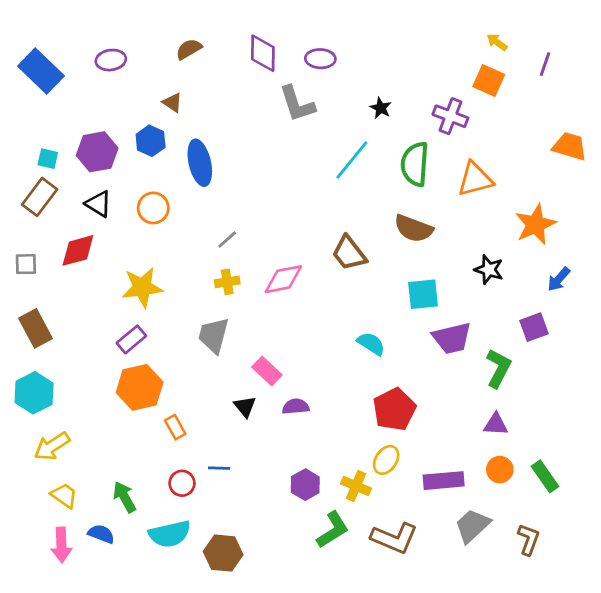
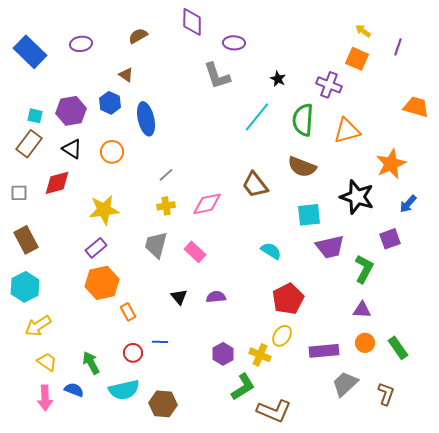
purple diamond: (263, 53) -> (192, 22), moved
black star: (489, 270) -> (357, 197), size x1.6
pink rectangle: (267, 371) -> (195, 252), moved
brown L-shape: (394, 538) -> (274, 411), moved

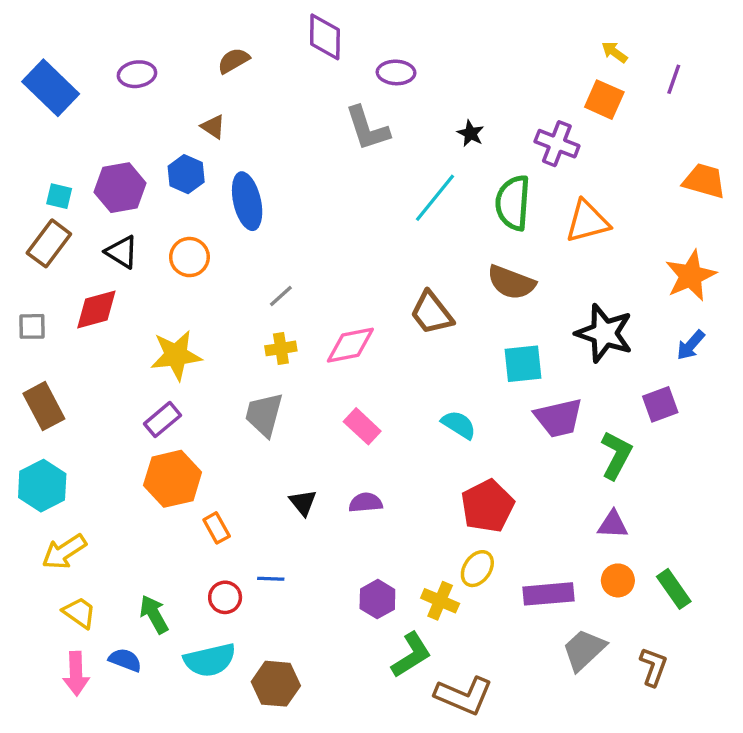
orange star: (391, 164) -> (691, 276), moved
pink rectangle: (195, 252) -> (362, 426), moved

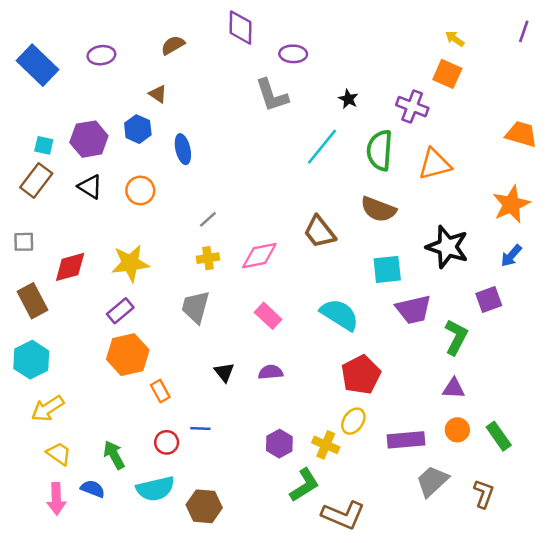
purple line: (674, 79) -> (524, 31), moved
blue ellipse: (247, 201) -> (183, 149), size x0.7
red diamond: (96, 310) -> (70, 267), moved
cyan semicircle: (459, 425) -> (340, 315), size x1.5

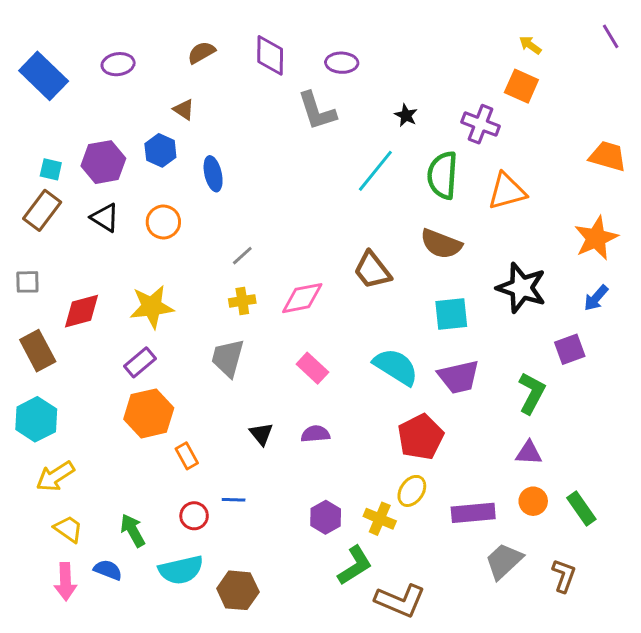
purple diamond: (241, 28) -> (270, 55), moved
purple line: (524, 31) -> (611, 36), turned -50
purple trapezoid: (413, 310) -> (459, 377), moved

